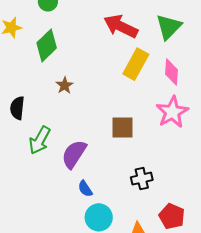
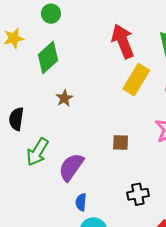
red arrow: (121, 26) -> (123, 41), turned 40
brown square: (122, 128) -> (121, 142), size x0.7
blue semicircle: (85, 189) -> (81, 202), turned 36

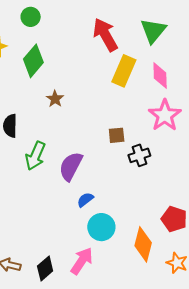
black cross: (138, 194) -> (139, 155), moved
blue semicircle: (81, 202) -> (85, 200), turned 54

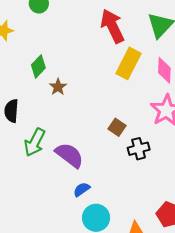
green diamond: (33, 61) -> (38, 66), moved, size x0.7
brown square: (117, 135) -> (117, 127), turned 36
purple semicircle: (71, 166) -> (69, 155), turned 96

